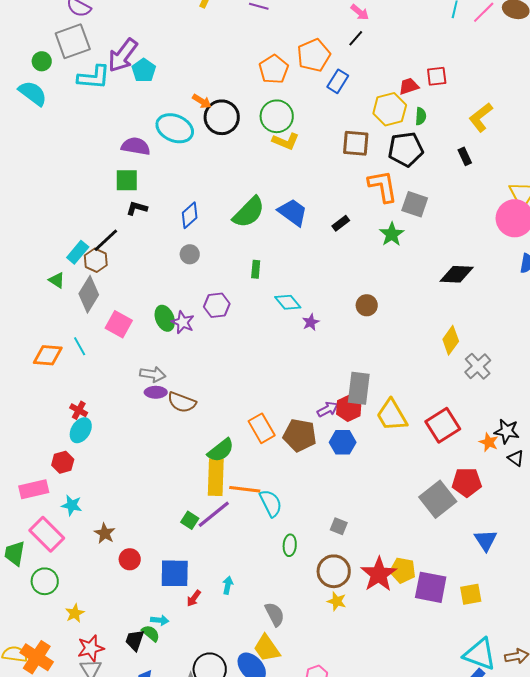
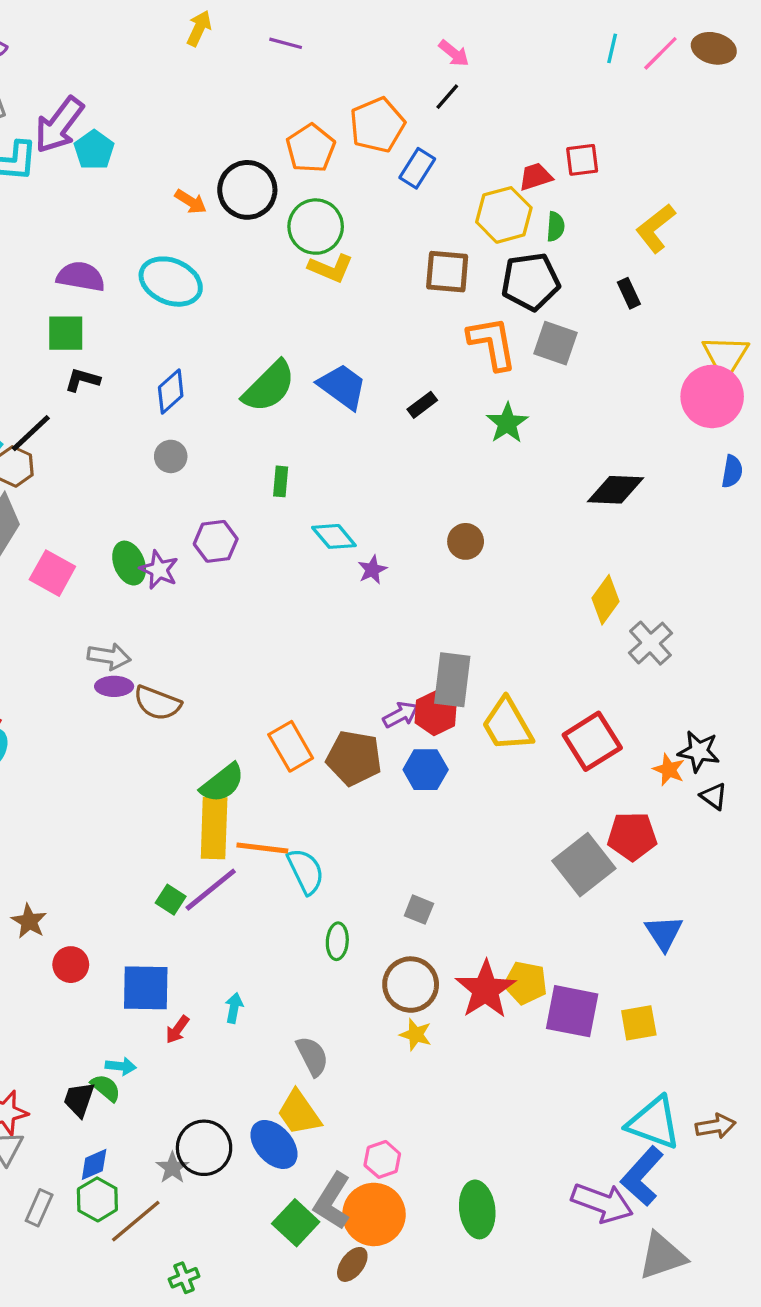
black circle: (222, 117) -> (247, 190), moved
cyan ellipse: (175, 128) -> (171, 282), moved
gray square: (415, 204) -> (556, 343), moved

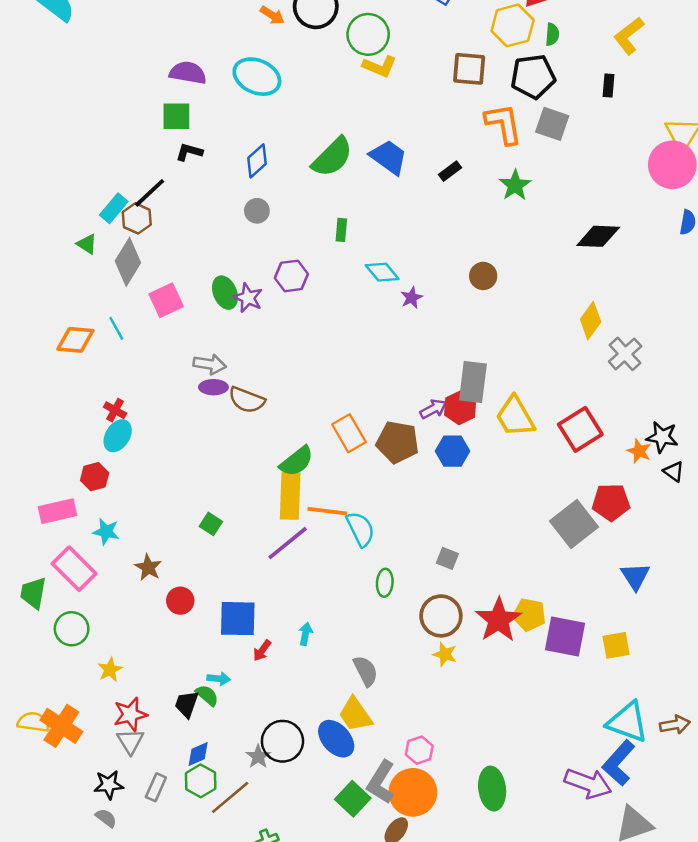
black rectangle: (629, 293) -> (608, 86), turned 30
pink square: (52, 573) -> (166, 300), turned 36
green square: (171, 900) -> (211, 524), moved

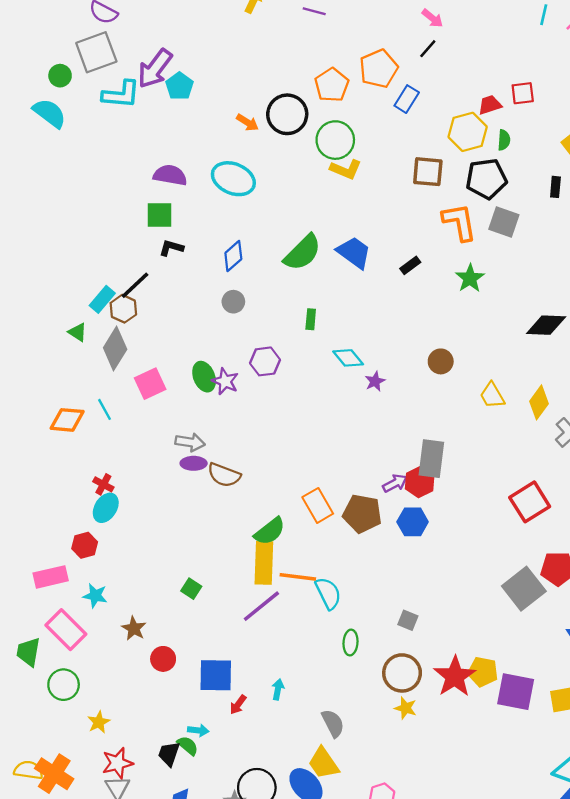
yellow trapezoid: (515, 417) -> (492, 395), moved, size x0.7

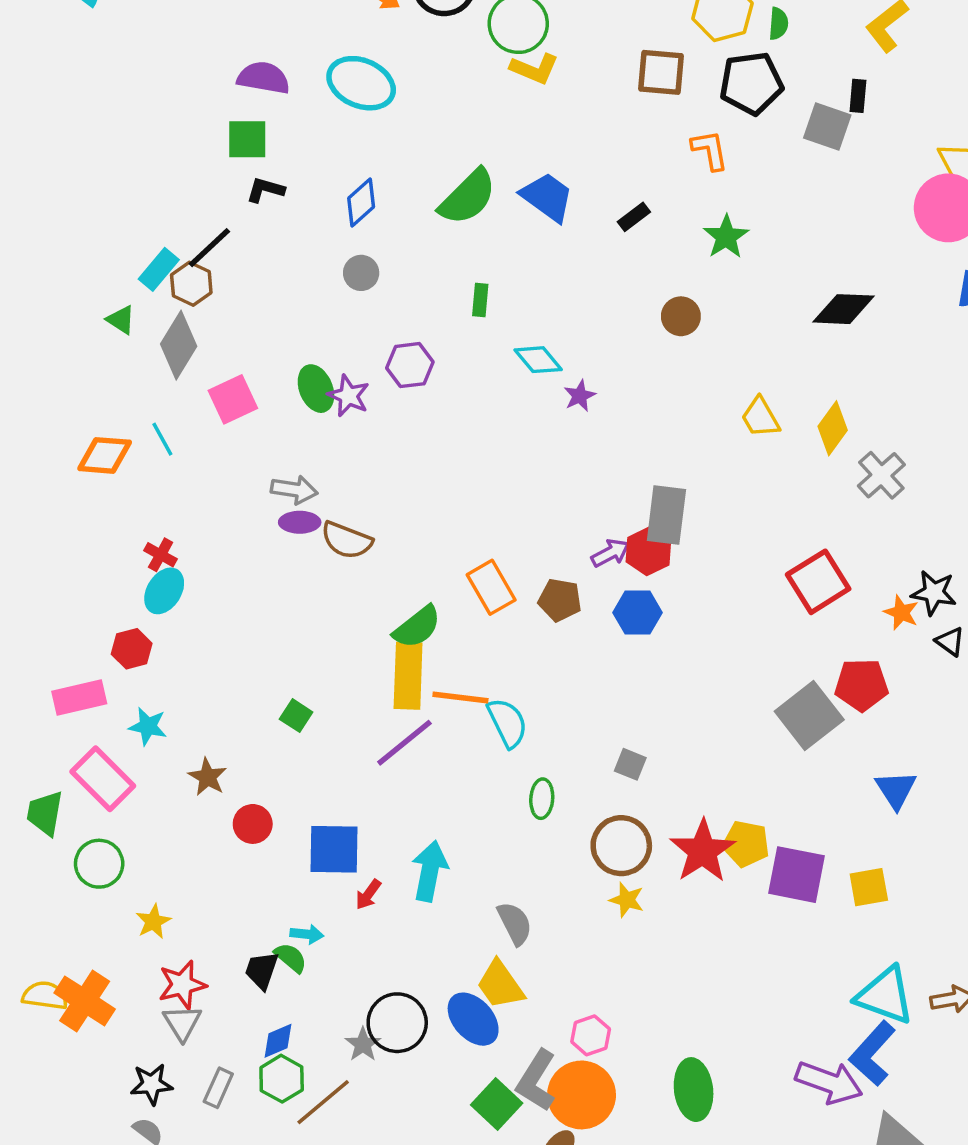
orange L-shape: (459, 222) -> (710, 150), size x0.7
gray square: (504, 222) -> (827, 127), moved
brown circle: (441, 361) -> (681, 316), moved
brown pentagon: (362, 514) -> (560, 600), size x0.7
cyan arrow: (278, 689) -> (430, 871), size x1.8

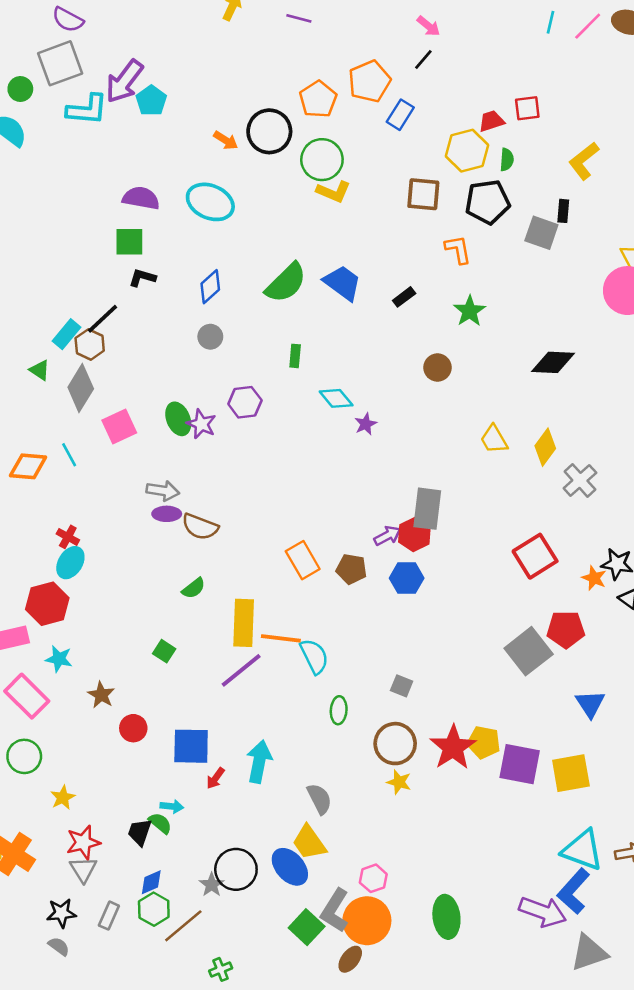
green semicircle: (417, 627) -> (194, 588), moved, size x0.7
red hexagon: (132, 649) -> (47, 604), size x1.5
yellow square: (869, 887) -> (571, 773), size x1.4

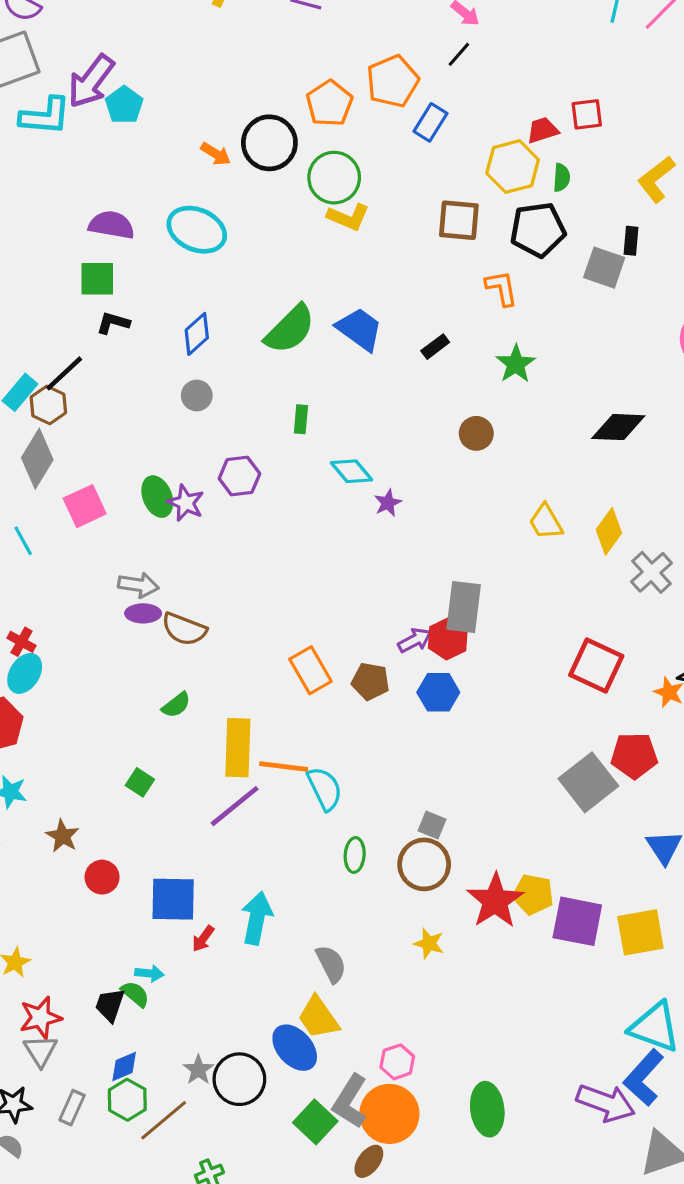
red square: (535, 556) -> (596, 666), turned -33
brown circle: (395, 744) -> (424, 864), moved
black circle: (236, 869) -> (239, 1079), moved

